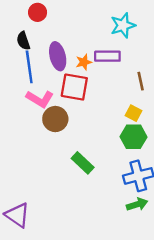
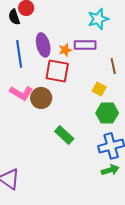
black semicircle: (23, 41) -> (14, 17), moved
pink L-shape: (40, 99) -> (21, 93), moved
yellow square: (134, 113) -> (99, 89), moved

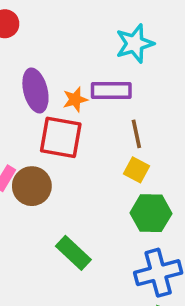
brown line: (113, 66) -> (136, 134), moved

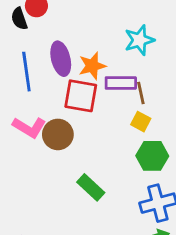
cyan star: (135, 44) -> (139, 40), moved
purple rectangle: (111, 90) -> (121, 83), moved
orange star: (75, 100) -> (92, 66), size x1.4

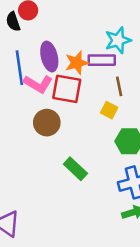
purple rectangle: (121, 83) -> (102, 60), moved
yellow square: (141, 122) -> (109, 110), moved
pink L-shape: (29, 127) -> (38, 84), moved

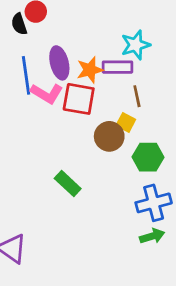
brown circle: (47, 123) -> (109, 136), moved
green rectangle: (75, 169) -> (68, 183), moved

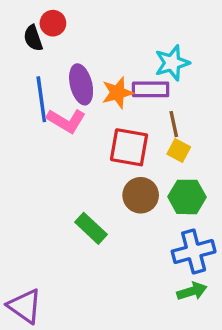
red square: (79, 99) -> (129, 147), moved
yellow square: (126, 122) -> (179, 151), moved
brown circle: (109, 136) -> (141, 195), moved

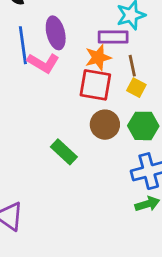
orange star: (117, 93) -> (98, 57), moved

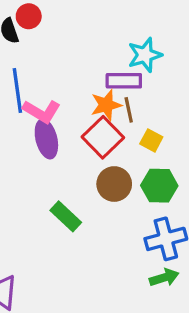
purple ellipse: (56, 33) -> (46, 139), moved
brown line: (132, 66) -> (129, 110), moved
red square: (95, 85) -> (103, 137), turned 36

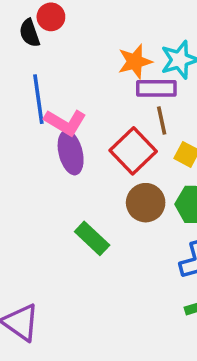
orange star: (106, 105) -> (135, 62), moved

